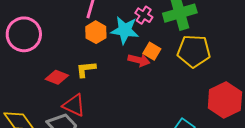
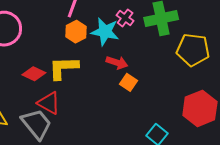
orange square: (152, 51) -> (129, 82), moved
yellow pentagon: (194, 51) -> (193, 50), moved
yellow L-shape: (86, 69) -> (63, 68), size x1.5

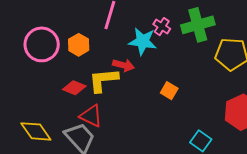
orange hexagon: (76, 32) -> (79, 45), moved
red arrow: (117, 63) -> (123, 65), moved

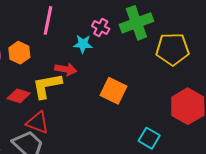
cyan star: (143, 41) -> (83, 44), size x0.7
orange square: (169, 91) -> (113, 91), size x1.5

